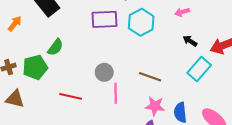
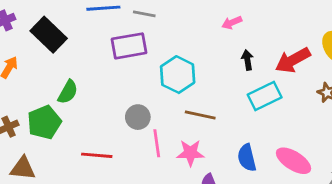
cyan hexagon: (141, 22) -> (178, 75), moved
black arrow: (190, 41) -> (247, 60), turned 56
cyan rectangle: (199, 69) -> (265, 96), turned 30
pink star: (155, 106) -> (190, 153), moved

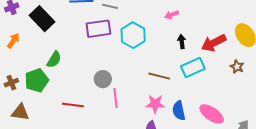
cyan hexagon: (178, 75) -> (133, 35), moved
brown line: (200, 115) -> (159, 76), moved
pink star: (190, 153) -> (155, 104), moved

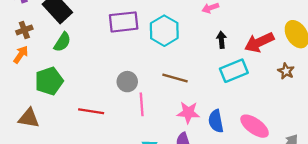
orange arrow: (13, 41) -> (21, 55), moved
green semicircle: (54, 60) -> (62, 42), moved
brown line: (159, 76) -> (175, 78), moved
brown cross: (11, 83) -> (24, 30), moved

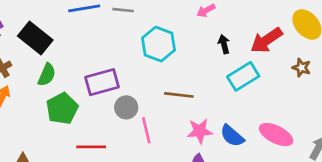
purple rectangle: (124, 22) -> (102, 82), moved
green pentagon: (49, 81) -> (62, 109), moved
blue semicircle: (216, 121) -> (232, 136), turned -30

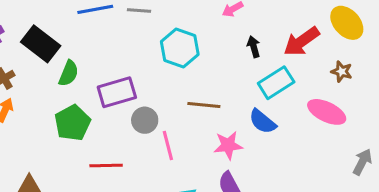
green semicircle: (47, 75) -> (69, 73), moved
pink ellipse: (276, 135) -> (327, 112), moved
blue semicircle: (232, 136) -> (263, 121), moved

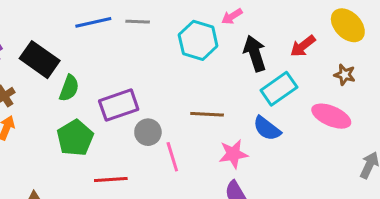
red arrow: (302, 41) -> (303, 46), size x0.7
black arrow: (254, 47) -> (255, 53), size x1.6
cyan hexagon: (180, 48) -> (198, 40), moved

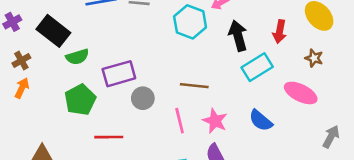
red arrow: (303, 46) -> (280, 32), turned -45
green semicircle: (69, 88) -> (77, 57), turned 50
blue semicircle: (267, 128) -> (261, 120), moved
pink star: (233, 154) -> (215, 121), turned 30
pink line: (172, 157) -> (180, 121), moved

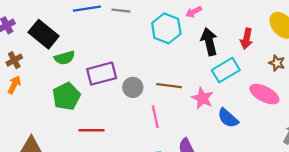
gray circle: (143, 98) -> (133, 87), moved
pink star: (215, 121) -> (202, 98), moved

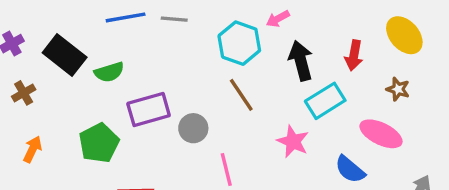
green semicircle: (65, 58) -> (109, 72), moved
orange arrow: (14, 85) -> (32, 149), moved
brown line: (169, 86) -> (241, 95), moved, turned 50
blue semicircle: (228, 118) -> (350, 169), moved

